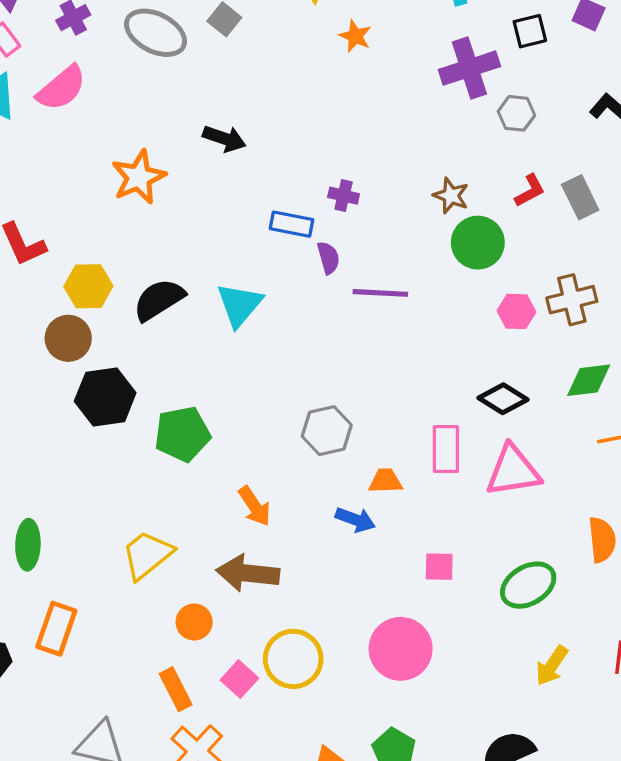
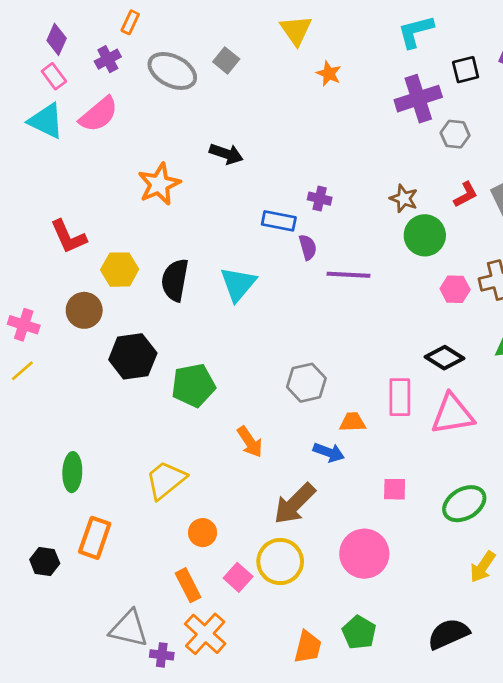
black semicircle: (159, 300) -> (175, 280), turned -48
brown circle: (68, 338) -> (84, 310), moved
brown arrow: (248, 573) -> (295, 504), moved, turned -51

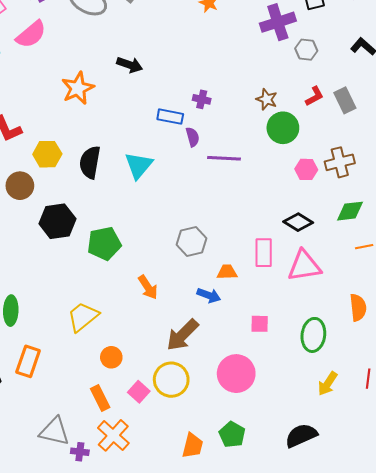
green ellipse: (464, 504) -> (313, 335), turned -52

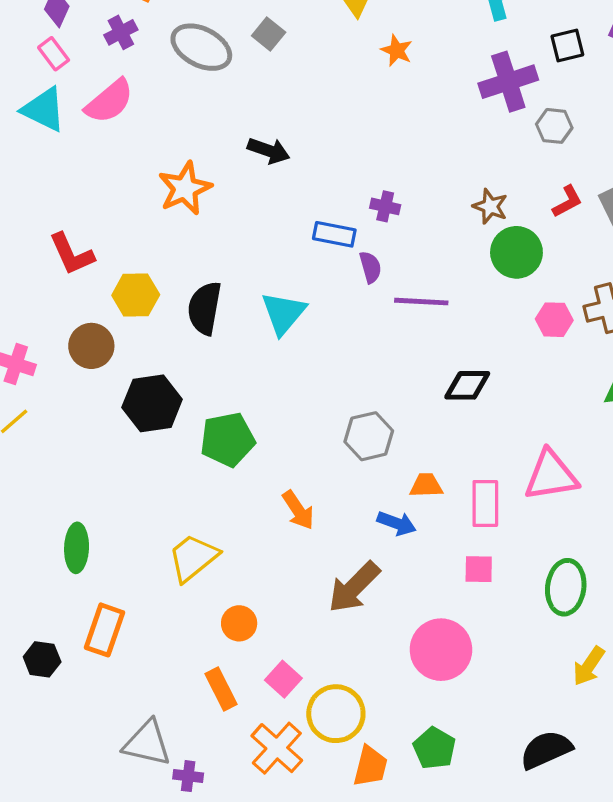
black diamond: (298, 222) -> (467, 385), moved, turned -32
pink rectangle: (264, 253) -> (485, 504), moved
yellow circle: (171, 380) -> (336, 714), moved
orange cross: (113, 435) -> (277, 748), moved

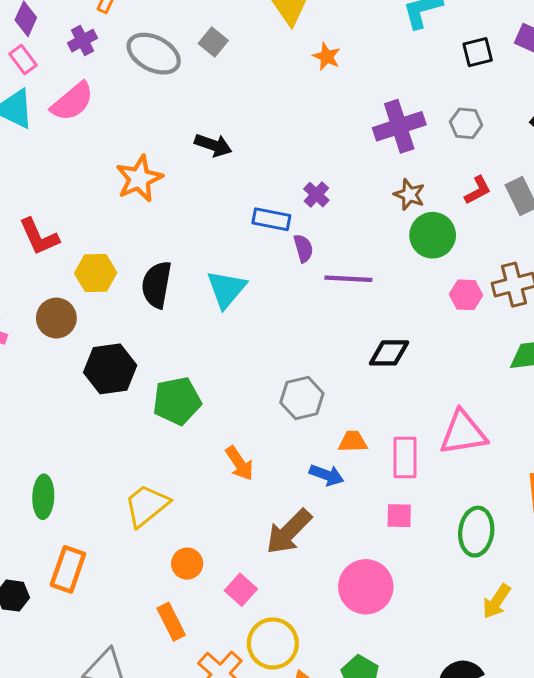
purple cross: (508, 82) -> (399, 126), moved
purple cross: (385, 206) -> (316, 195), turned 30
pink square: (283, 679) -> (241, 590), moved

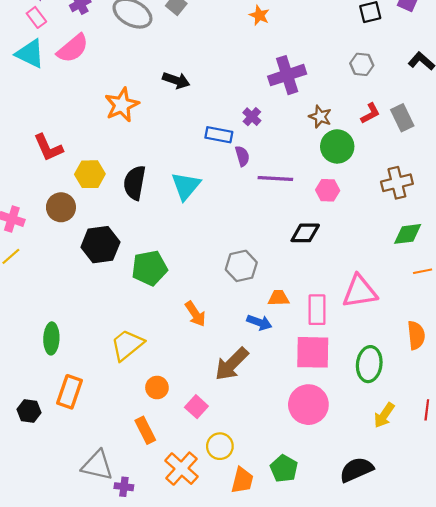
purple cross: (399, 126) -> (287, 75), moved
pink hexagon: (466, 295) -> (328, 190), moved
pink square: (399, 516) -> (313, 352), size x1.8
pink circle: (366, 587) -> (308, 405), moved
yellow circle: (273, 643) -> (220, 446), size x0.7

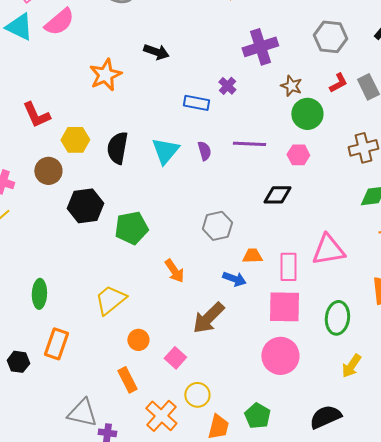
gray hexagon: (362, 64) -> (330, 37), size x1.5
purple semicircle: (242, 156) -> (204, 151), moved

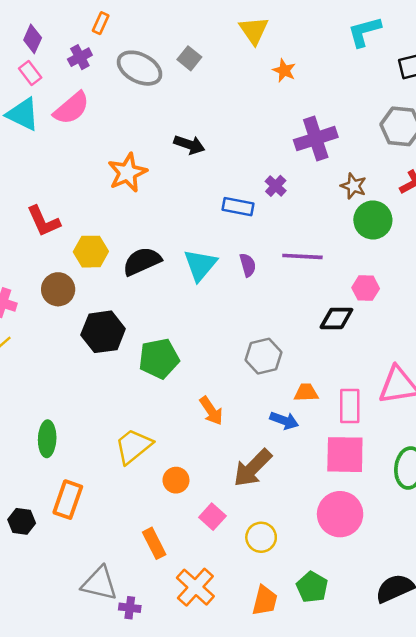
black semicircle: (117, 148) -> (142, 261), turned 56
pink hexagon: (298, 155) -> (366, 288), moved
orange circle: (138, 340) -> (176, 480), moved
yellow circle: (197, 395) -> (261, 537), moved

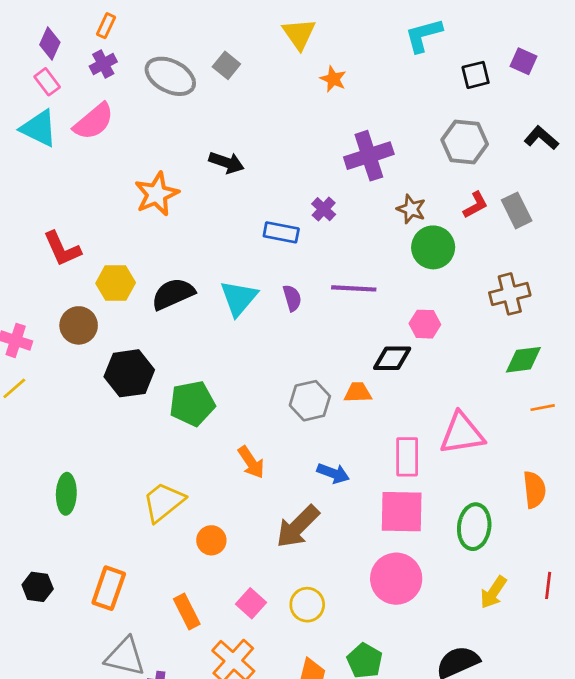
orange rectangle: (101, 23) -> (106, 26), moved
orange trapezoid: (306, 393) -> (358, 392), moved
orange rectangle: (68, 500) -> (109, 588), moved
pink square: (212, 517) -> (251, 603), moved

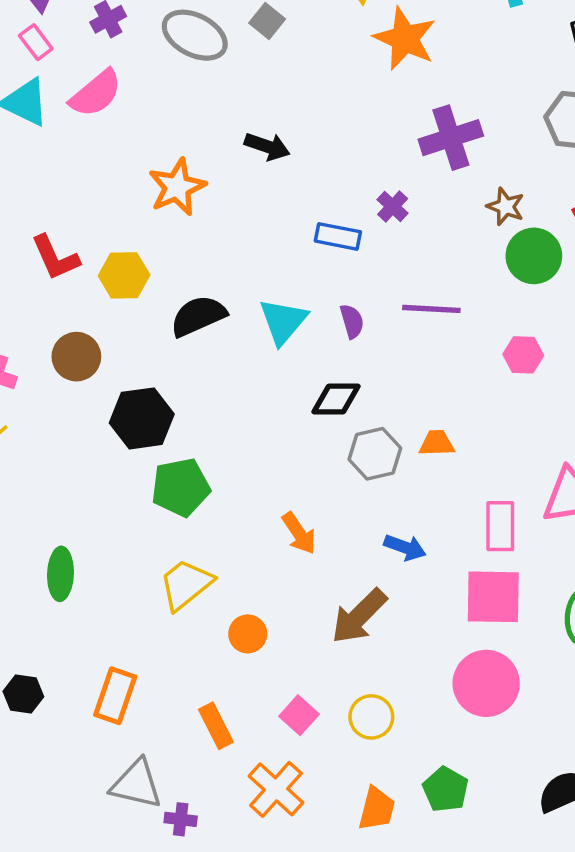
orange star: (333, 79) -> (405, 39), size x1.8
yellow hexagon: (116, 283) -> (124, 275), moved
black diamond: (392, 358) -> (336, 399), moved
green pentagon: (192, 403) -> (181, 487), moved

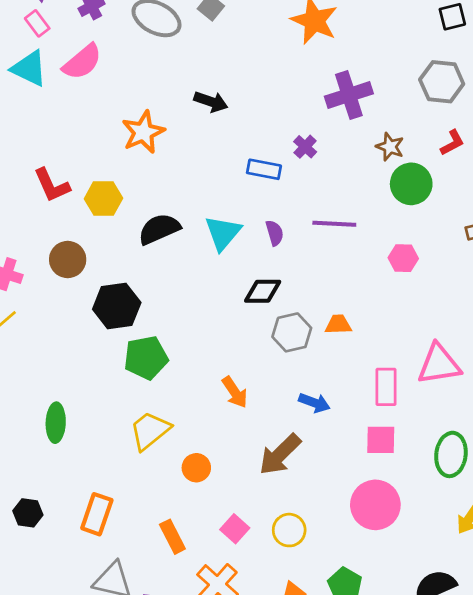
pink square: (493, 597) -> (381, 440), size x0.7

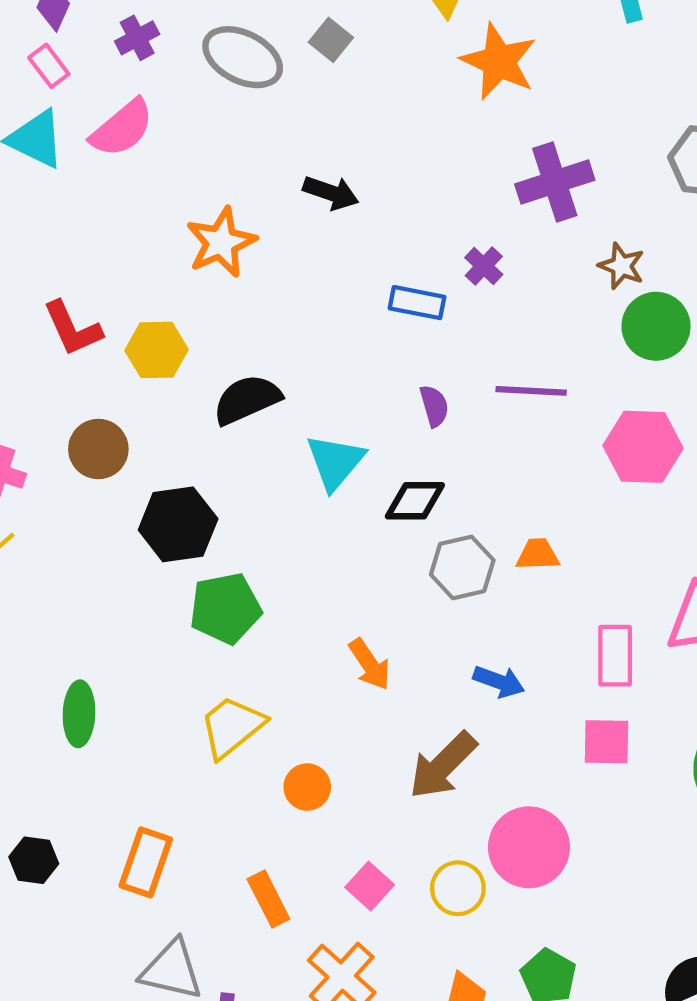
cyan triangle: (223, 233) -> (335, 462), moved
pink hexagon: (403, 258) -> (643, 447), size x1.6
pink circle: (375, 505) -> (529, 847), moved

